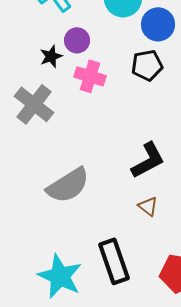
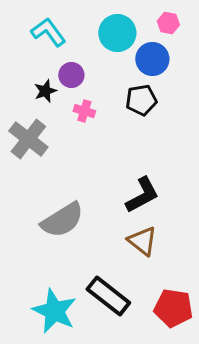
pink cross: (90, 76) -> (84, 111), size x0.7
brown triangle: (148, 206) -> (142, 241), size x1.5
black rectangle: (114, 261) -> (108, 296), turned -33

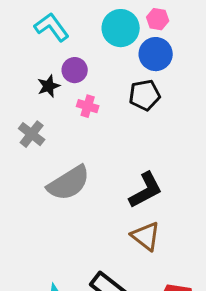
pink hexagon: (168, 23) -> (158, 19), moved
gray cross: (28, 139) -> (32, 134), size x0.7
gray semicircle: (62, 220) -> (69, 183), moved

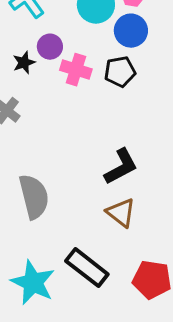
pink cross: (88, 106) -> (76, 70), moved, size x1.4
gray semicircle: (69, 183) -> (34, 197), moved, turned -72

